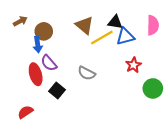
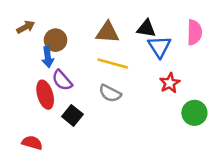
brown triangle: (85, 25) -> (107, 32), turned -36
blue triangle: (125, 36) -> (159, 47), turned -48
yellow line: (102, 38) -> (113, 63), moved, turned 45
red semicircle: (25, 112) -> (32, 143), turned 49

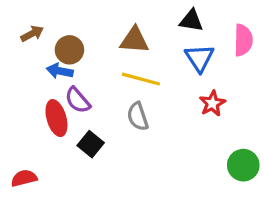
black triangle: (146, 28) -> (191, 21), moved
blue arrow: (48, 57) -> (60, 71), turned 108
gray semicircle: (110, 93) -> (138, 116), turned 45
green circle: (194, 113) -> (243, 165), moved
red semicircle: (32, 143) -> (24, 178), moved, turned -30

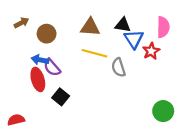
black triangle: (191, 21) -> (123, 25), moved
blue arrow: (60, 71) -> (40, 60), moved
red star: (212, 103) -> (151, 51), moved
gray semicircle: (138, 116) -> (118, 67), moved

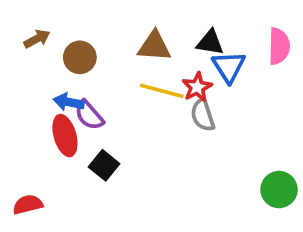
red star: (151, 51) -> (197, 87), moved

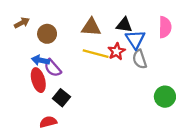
gray semicircle: (203, 115) -> (140, 59), moved
green circle: (279, 190) -> (165, 97), moved
red semicircle: (28, 204) -> (48, 122), moved

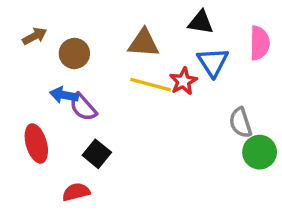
black triangle: (124, 25) -> (201, 22), moved
gray semicircle: (140, 59) -> (241, 123), moved
red ellipse: (38, 80) -> (36, 143), moved

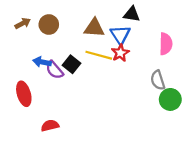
pink semicircle: (260, 43) -> (166, 44), moved
brown circle: (74, 53) -> (49, 25), moved
blue triangle: (213, 62) -> (120, 35), moved
black square: (97, 154) -> (71, 64), moved

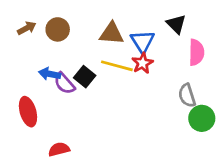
black triangle: (132, 14) -> (176, 24), moved, turned 36

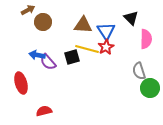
brown arrow: (27, 28) -> (28, 10), moved
black square: (85, 77) -> (72, 57), moved, turned 35

